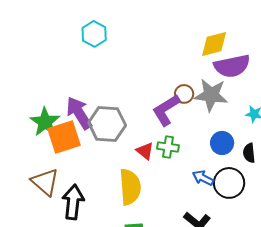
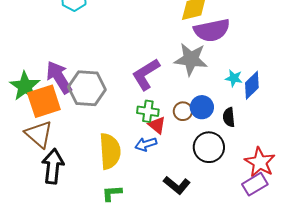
brown circle: (184, 94) -> (183, 111), moved
red triangle: (145, 151) -> (157, 125), moved
blue arrow: (203, 178) -> (146, 144), moved, turned -45
brown triangle: (45, 182) -> (39, 134), moved

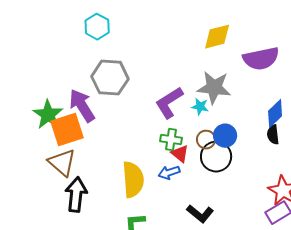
purple semicircle: (212, 30) -> (261, 59), moved
cyan star: (234, 78) -> (200, 107), moved
gray hexagon: (87, 88) -> (110, 78), moved
black semicircle: (229, 117) -> (273, 135), moved
black circle: (209, 147) -> (216, 157), moved

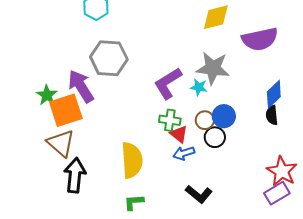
green star: (48, 115) -> (47, 95), size x0.7
black circle: (216, 157) -> (215, 137), size x0.7
blue arrow: (169, 173) -> (184, 153), moved

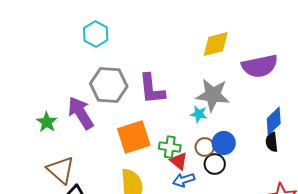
purple L-shape: (168, 83) -> (152, 89), moved, turned -64
orange square: (66, 110) -> (134, 137), moved

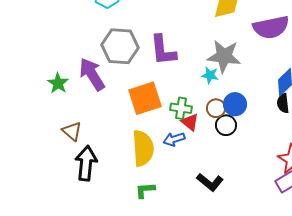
brown triangle: (61, 170) -> (72, 131), size x0.7
blue arrow: (184, 180) -> (174, 139), moved

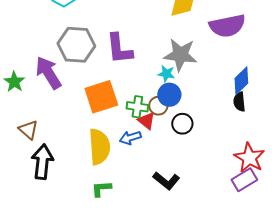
blue circle: (235, 104) -> (169, 95), moved
brown circle: (216, 108) -> (158, 106), moved

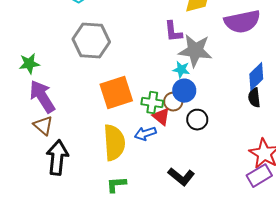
purple L-shape: (119, 49) -> (173, 32), moved, size x0.7
purple arrow: (48, 73) -> (42, 97), moved
green star: (14, 82) -> (29, 64), moved, turned 30

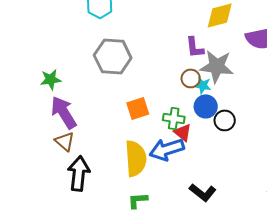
orange square: (116, 93) -> (138, 108), size x0.7
brown circle: (173, 102) -> (191, 78), moved
black circle: (197, 120) -> (225, 120), moved
blue arrow: (145, 134) -> (167, 149), size x1.6

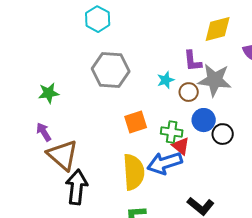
cyan star: (203, 85) -> (166, 80), moved, turned -30
purple arrow: (64, 112) -> (44, 132), moved, size x0.6
brown triangle: (65, 141) -> (63, 155), size x1.6

